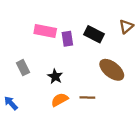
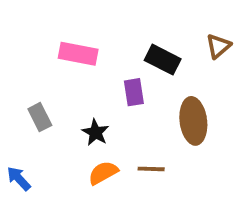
purple rectangle: (67, 39) -> (134, 92), moved
brown ellipse: (112, 70) -> (193, 121), turned 45

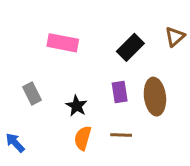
black rectangle: (163, 60) -> (130, 47), turned -72
purple rectangle: (134, 92) -> (120, 92), moved
orange semicircle: (103, 173) -> (83, 138), turned -45

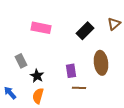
purple rectangle: (120, 92) -> (71, 71), moved
black star: (77, 106) -> (37, 76), moved
orange semicircle: (83, 138) -> (38, 96), moved

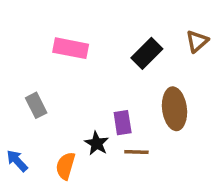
black star: (37, 76) -> (97, 143), moved

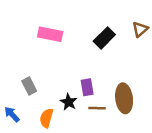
gray rectangle: (36, 105) -> (29, 86), moved
brown ellipse: (175, 109) -> (124, 98), moved

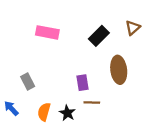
brown ellipse: (124, 98) -> (119, 70), moved
black star: (69, 102) -> (67, 113), moved

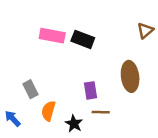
black rectangle: (99, 36) -> (83, 39), moved, turned 66
orange semicircle: (44, 112) -> (48, 111), moved

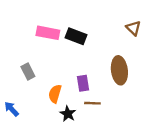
brown triangle: (145, 30) -> (133, 28), turned -35
gray rectangle: (31, 89) -> (28, 71), moved
orange semicircle: (48, 111) -> (55, 94), moved

